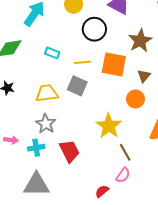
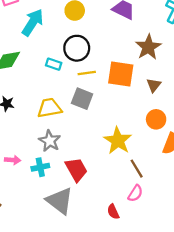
black circle: (94, 29) -> (77, 48), moved
orange circle: (135, 99) -> (156, 119), moved
gray triangle: (37, 185) -> (60, 201), moved, turned 40
red semicircle: (102, 191) -> (113, 212), turned -72

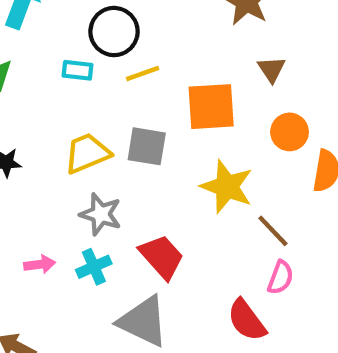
orange square: (121, 74) -> (211, 107), moved
gray square: (82, 99) -> (147, 146), moved
red semicircle: (113, 212) -> (247, 320), size x1.5

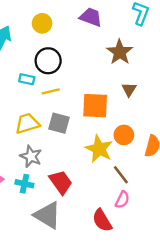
yellow line: (143, 73) -> (51, 91), moved
orange circle: (290, 132) -> (124, 135), moved
cyan cross: (94, 267) -> (24, 184), turned 30

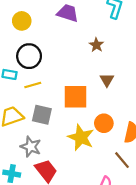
brown star: (120, 52) -> (96, 45), size x0.6
gray star: (31, 156) -> (31, 147), moved
brown line: (121, 175) -> (122, 160), moved

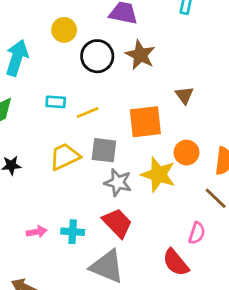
brown star: (96, 45) -> (140, 55), moved, size x1.5
black circle: (29, 56) -> (97, 56), moved
gray star: (31, 147) -> (118, 183), moved

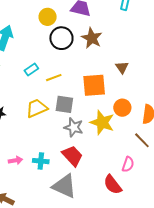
yellow circle: (64, 30) -> (48, 17), moved
cyan rectangle: (56, 102) -> (31, 69), turned -40

